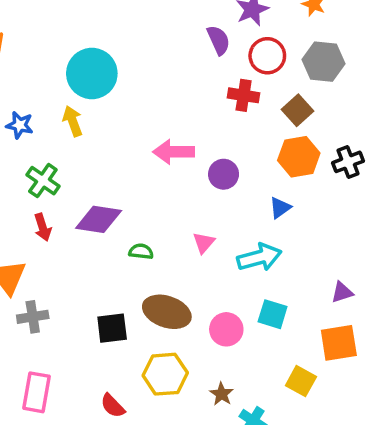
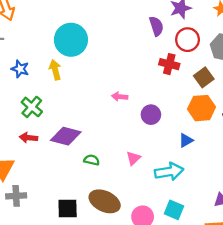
pink arrow: (174, 152) -> (120, 97), size x0.6
red arrow: (43, 227) -> (28, 138), turned 108

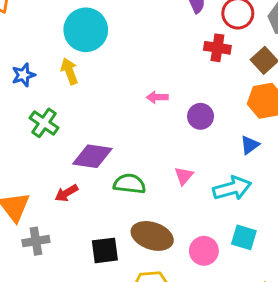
blue star: (20, 69) -> (23, 75), turned -30
red arrow: (28, 138) -> (66, 193), moved, turned -30
green semicircle: (92, 160) -> (129, 184), size x1.5

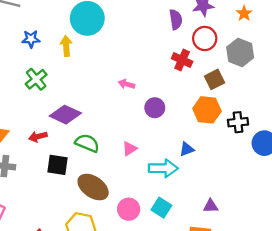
blue triangle: (250, 145) -> (187, 149), moved
black square: (105, 250) -> (57, 165), moved

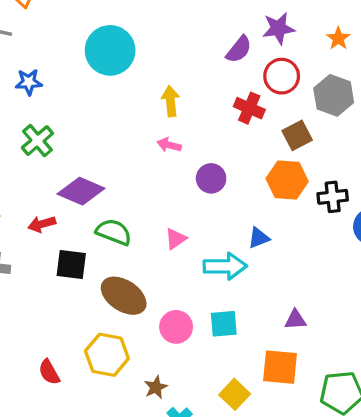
purple semicircle: (176, 20) -> (239, 49), turned 48
yellow arrow: (66, 46) -> (171, 101), moved
cyan square: (161, 208) -> (224, 324), turned -36

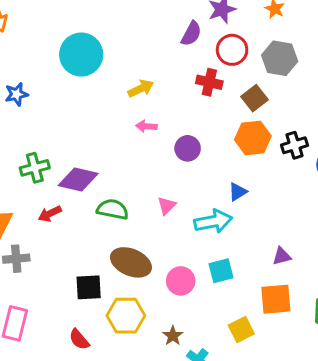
yellow arrow: (171, 101) -> (141, 89), turned 80
green cross: (37, 141) -> (35, 168), moved, turned 36
black square: (71, 265) -> (89, 287), moved
yellow square: (235, 394) -> (241, 330), turned 30

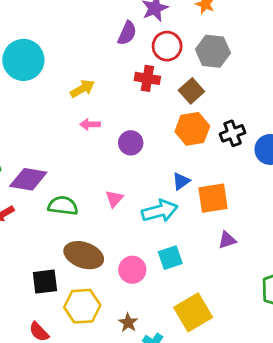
orange square: (276, 299) -> (213, 198), moved
yellow square: (241, 330) -> (193, 312), size x1.5

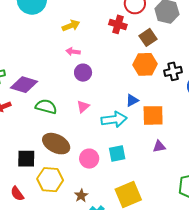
purple circle: (131, 143) -> (83, 73), moved

